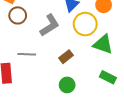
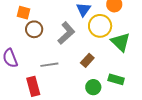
green triangle: (103, 44) -> (121, 42), turned 35
green rectangle: (108, 77) -> (116, 79), moved

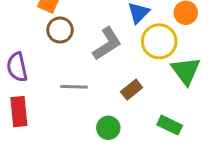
red rectangle: (33, 86) -> (19, 112), moved
green circle: (93, 87) -> (108, 128), moved

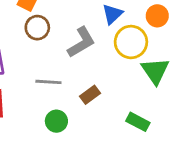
brown rectangle: (132, 90) -> (90, 95), moved
green circle: (108, 128) -> (56, 121), moved

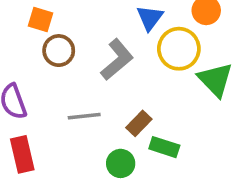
green circle: (56, 121) -> (121, 163), moved
green rectangle: (138, 122) -> (164, 147), moved

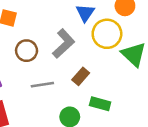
brown circle: (59, 51) -> (27, 51), moved
brown rectangle: (139, 123) -> (81, 76), moved

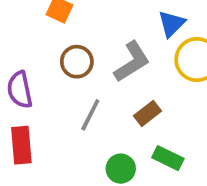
gray line: (42, 85) -> (90, 115), turned -65

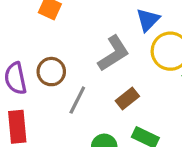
brown circle: (77, 62) -> (51, 72), moved

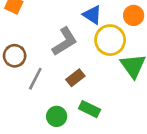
blue triangle: (148, 20) -> (92, 15), turned -42

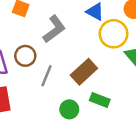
gray L-shape: (65, 42) -> (54, 29), moved
brown rectangle: (75, 78) -> (84, 72), size x1.5

